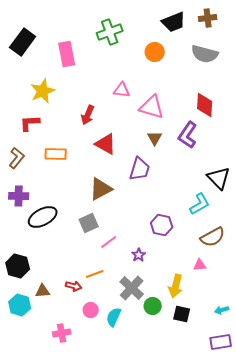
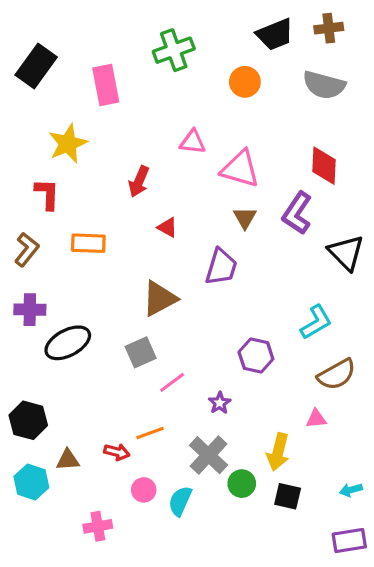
red L-shape: (30, 123) -> (47, 194), turned 95
red triangle: (106, 144) -> (167, 227), size x0.6
black triangle: (219, 178) -> (346, 253), moved

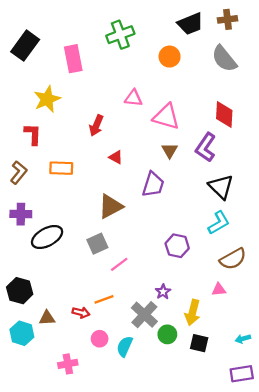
gray semicircle: (324, 85) -> (224, 59), turned 36
black triangle: (346, 253) -> (221, 187), moved
purple star: (220, 403) -> (163, 292), moved

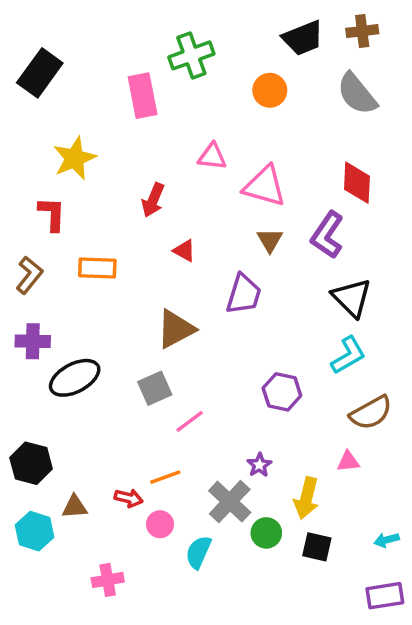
pink rectangle: (73, 59) -> (143, 96), moved
pink circle: (100, 339) -> (160, 524), moved

